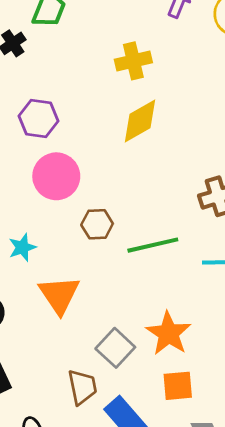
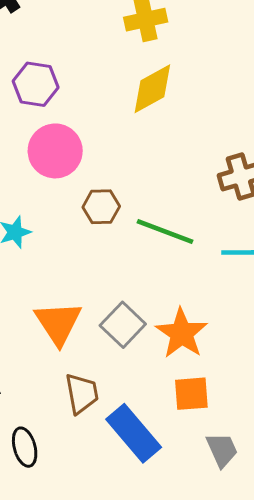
green line: (153, 245) -> (165, 232), turned 33
orange triangle: (59, 295) -> (58, 323), moved
gray square: (115, 348) -> (123, 325), moved

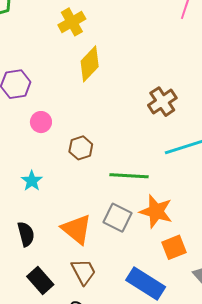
pink circle: (55, 151) -> (41, 122), size x0.6
green line: (165, 232) -> (129, 176), moved
brown trapezoid: (82, 393) -> (83, 272), moved

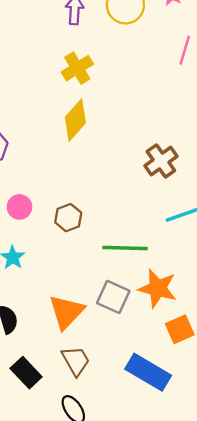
yellow cross: (72, 22) -> (77, 68), moved
pink circle: (41, 122) -> (19, 207), moved
orange triangle: (77, 229) -> (66, 312), turned 36

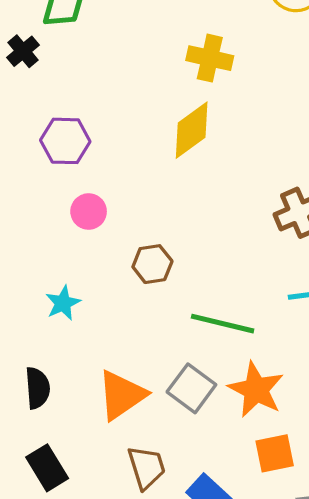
yellow cross: (77, 68) -> (210, 58), turned 32
pink circle: (19, 207) -> (89, 212), moved
brown trapezoid: (76, 361) -> (146, 467), moved

